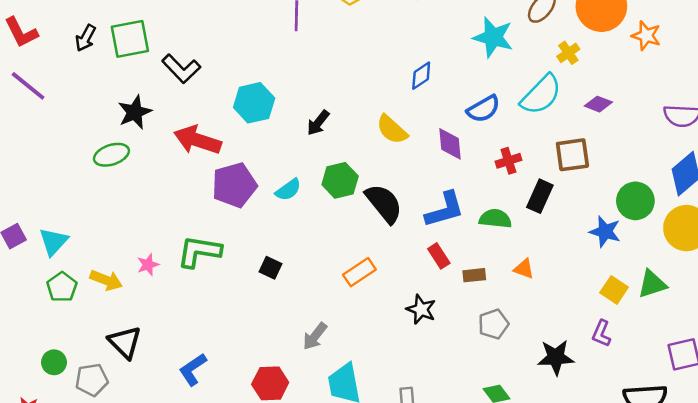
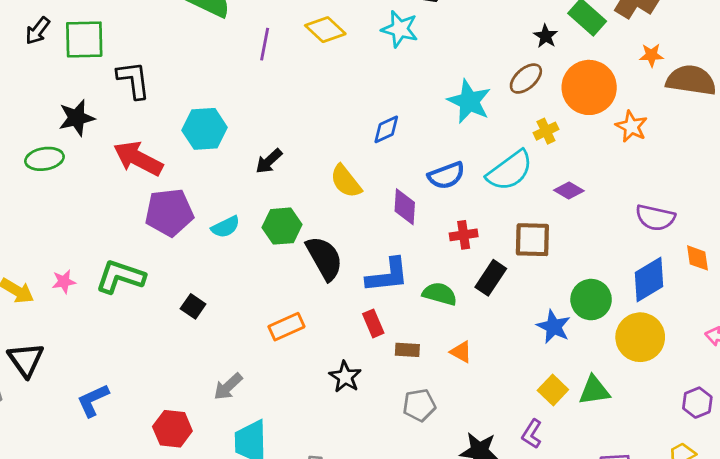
black L-shape: (181, 69) -> (133, 80), turned -153

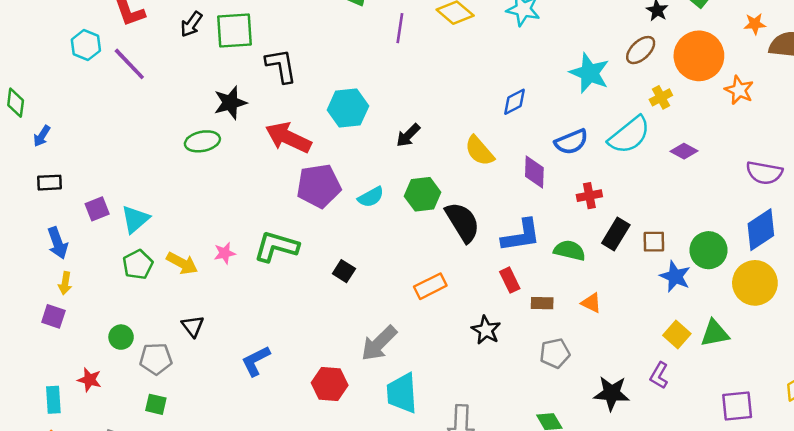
brown square: (532, 240) -> (654, 242), moved, size x0.7
black triangle: (26, 360) -> (193, 326), size x0.7
gray arrow: (228, 387) -> (379, 343), size x1.4

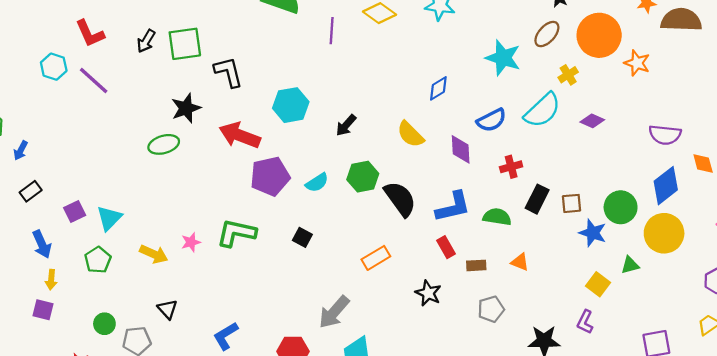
black rectangle: (49, 183) -> (31, 191), turned -30
green pentagon: (138, 265) -> (98, 260), moved
black square: (344, 271) -> (302, 237), moved
green triangle: (715, 333) -> (630, 265), moved, size x0.7

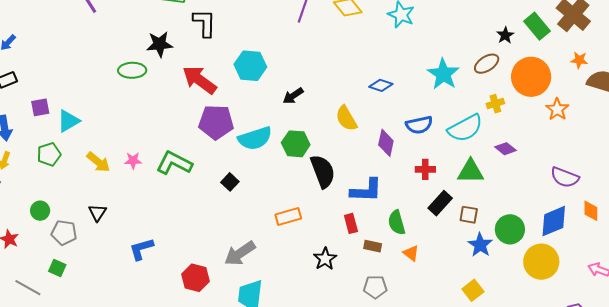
blue diamond: (438, 88) -> (381, 85), turned 35
cyan semicircle: (317, 183) -> (255, 138), size x1.6
green semicircle: (497, 217) -> (397, 223), moved, turned -130
green triangle: (630, 265) -> (471, 171), moved, size x1.6

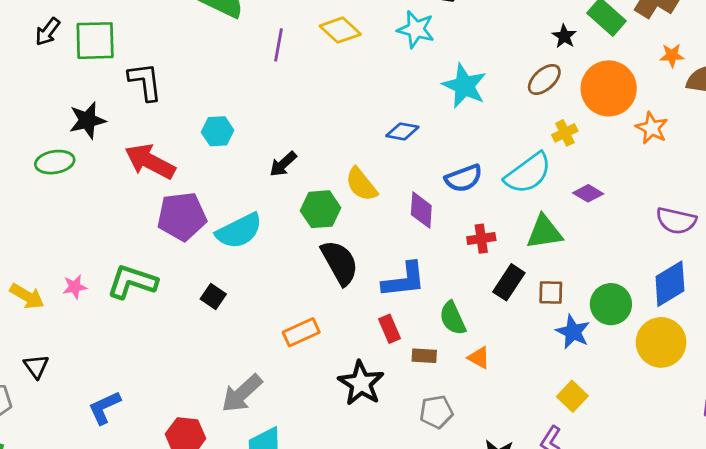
cyan hexagon: (250, 66) -> (218, 131), size x0.7
cyan star: (443, 74) -> (464, 86), moved
green hexagon: (296, 144) -> (320, 209), moved
black star: (325, 259) -> (361, 383), size x1.4

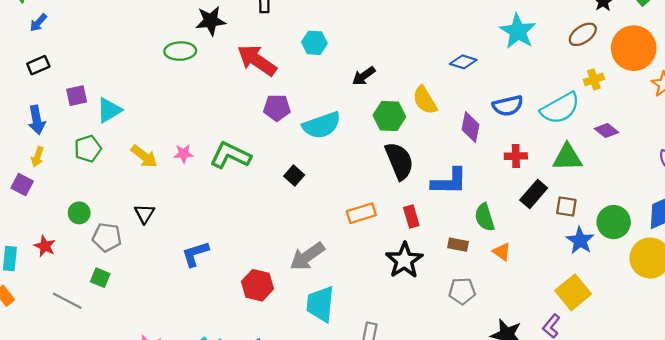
purple pentagon: (182, 216) -> (277, 108), size x0.7
red rectangle: (389, 329) -> (411, 217), moved
yellow square: (572, 396) -> (573, 292), size x1.4

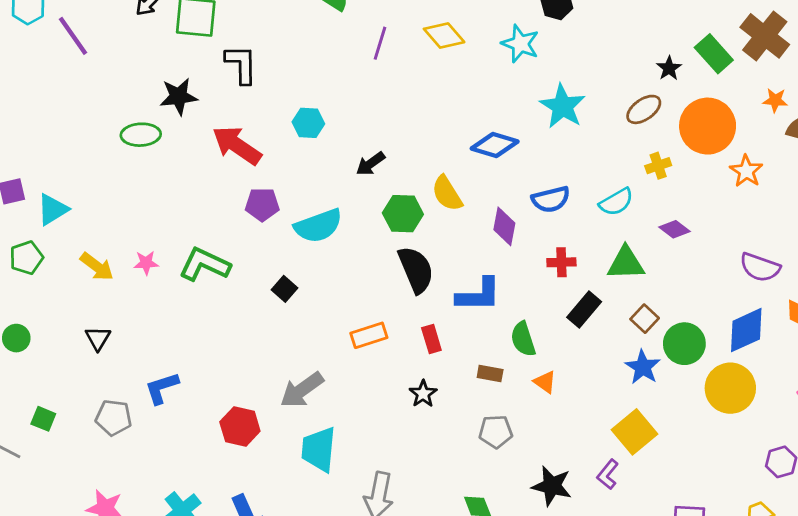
blue diamond: (463, 62) -> (495, 145), size x1.4
cyan semicircle: (560, 108) -> (616, 202), size x0.7
brown square: (566, 207) -> (645, 319), moved, turned 35
gray pentagon: (107, 237) -> (114, 418), moved
black star: (404, 260) -> (423, 394), size x0.6

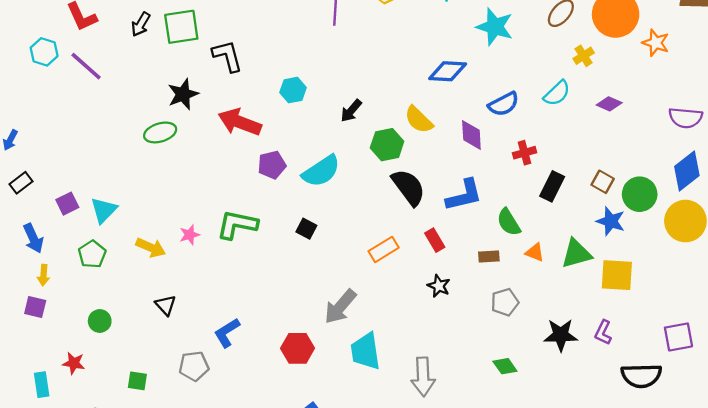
green triangle: (626, 263) -> (576, 254), moved
yellow square: (635, 432) -> (617, 275), turned -33
purple L-shape: (608, 474) -> (603, 332), moved

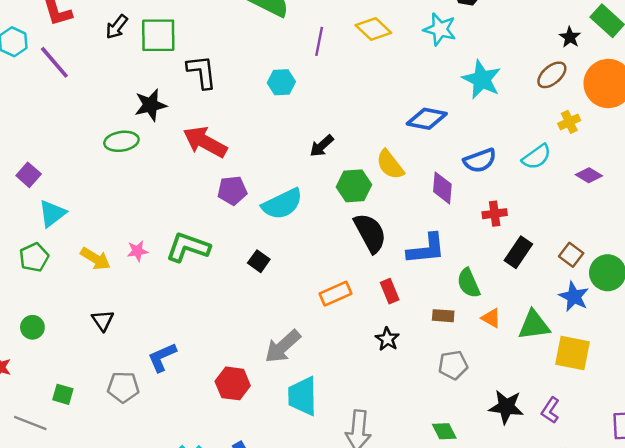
cyan hexagon: (293, 90) -> (281, 82), moved
purple square: (67, 204) -> (29, 175), moved, turned -30

